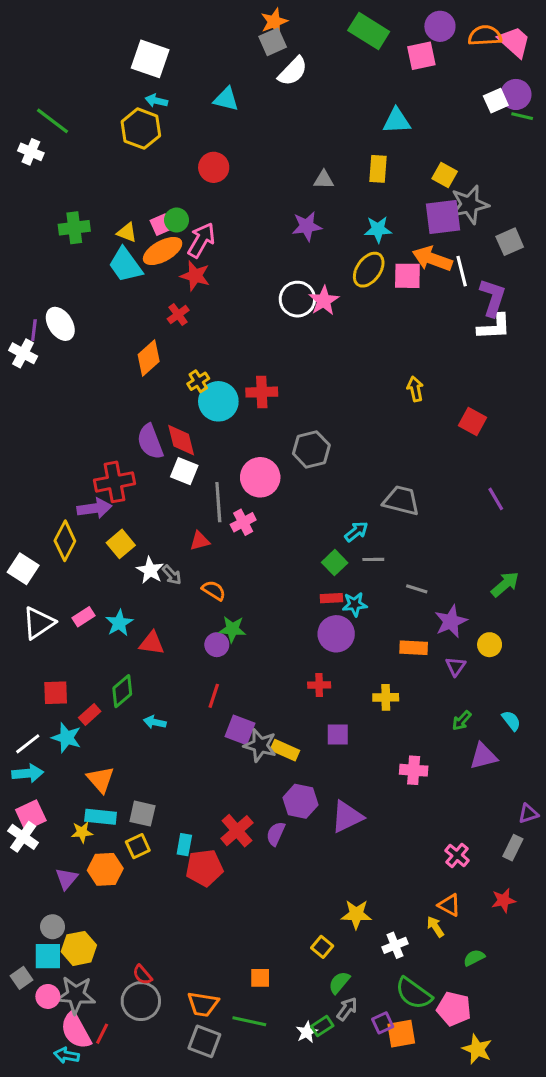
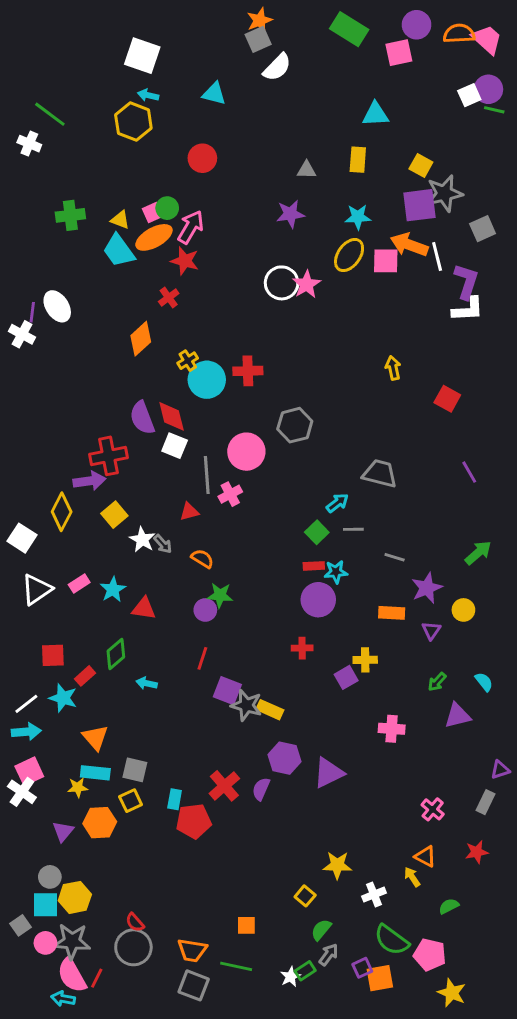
purple square: (338, 735) -> (346, 677), moved, turned -30

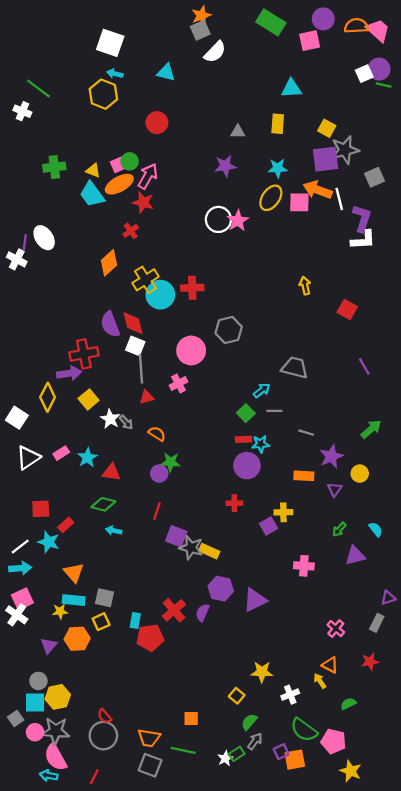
yellow cross: (188, 361) -> (146, 280), size x1.6
gray line: (207, 475) -> (141, 369), moved
green diamond: (116, 654) -> (103, 504), moved, turned 55
red line: (97, 978) -> (94, 777), moved

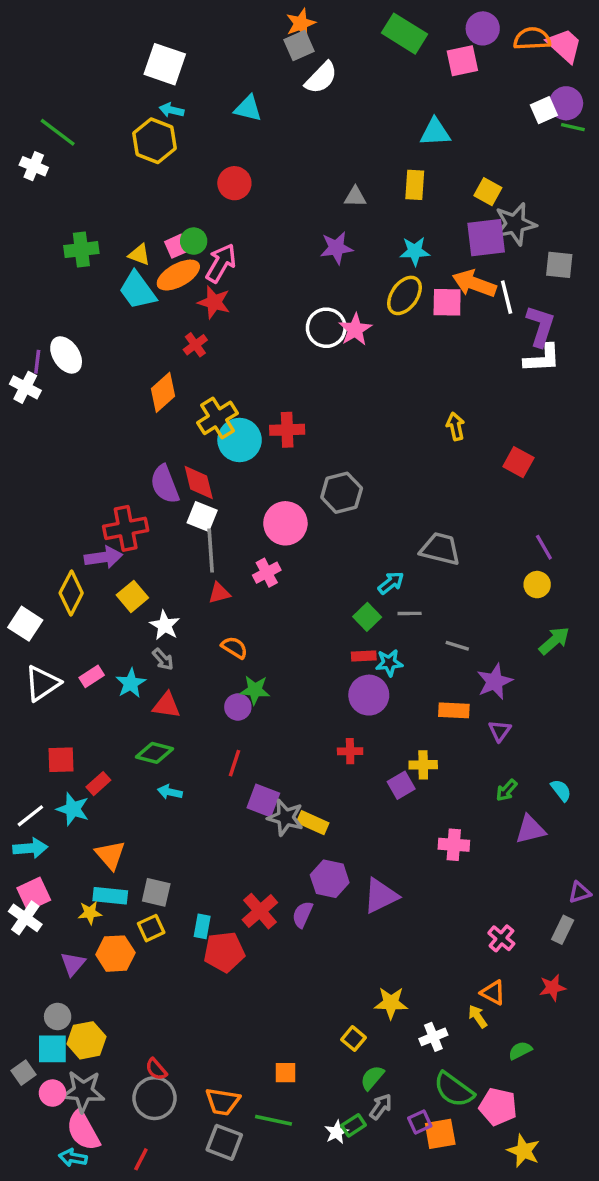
gray square: (375, 177) -> (559, 265), turned 30
gray arrow: (126, 422) -> (163, 659), moved
yellow circle: (360, 474) -> (537, 585), moved

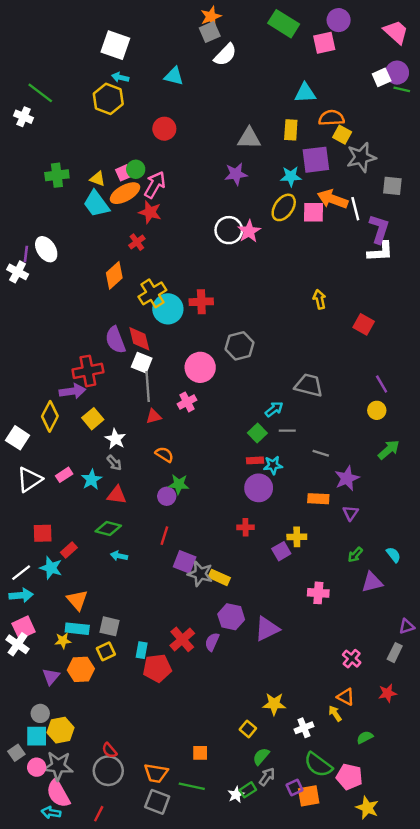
orange semicircle: (532, 39) -> (331, 118), moved
gray triangle: (355, 197) -> (249, 138), size x1.5
purple square: (486, 238) -> (316, 160), moved

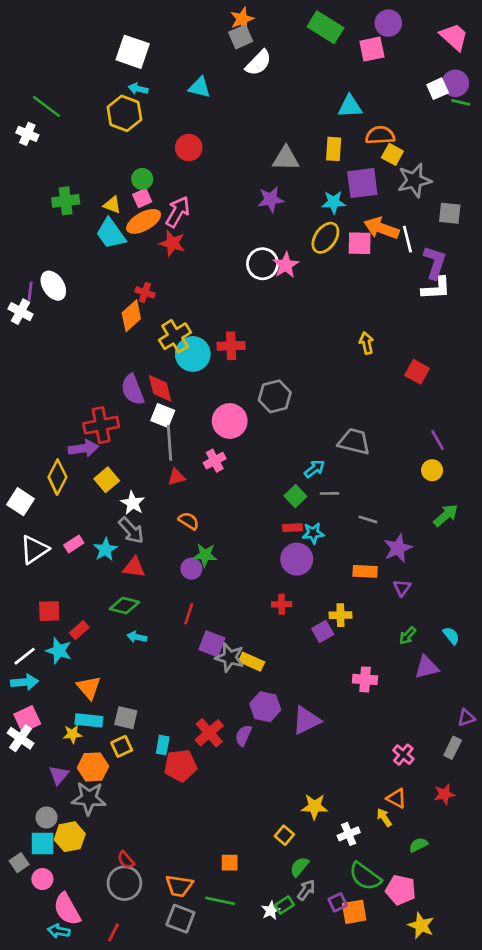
green circle: (136, 169) -> (142, 179), moved
red cross: (137, 242) -> (145, 292), moved, turned -35
gray arrow: (114, 463) -> (131, 530), size x1.5
gray star: (58, 766) -> (89, 798), moved

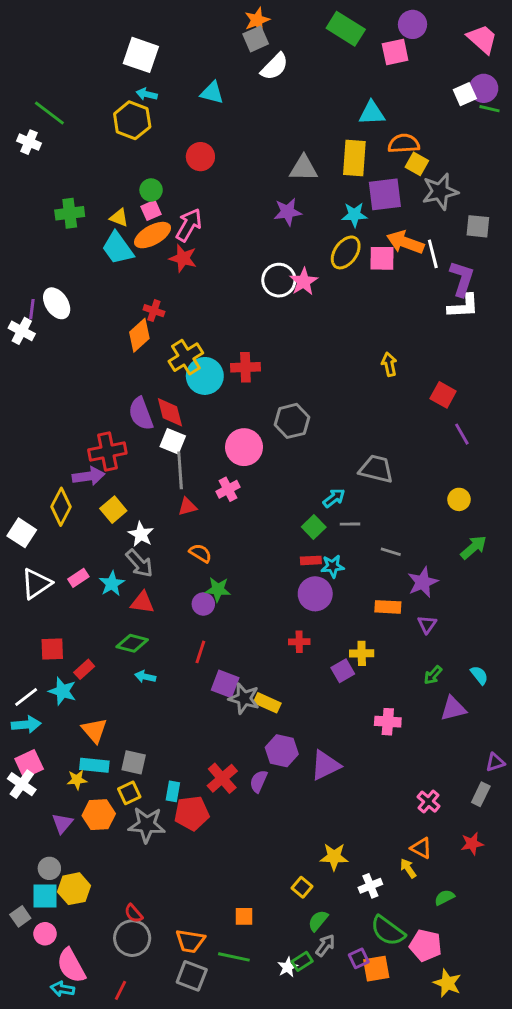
yellow rectangle: (334, 149) -> (354, 158), size x1.4
purple line: (438, 440) -> (462, 434), moved
gray star: (89, 798) -> (147, 825), moved

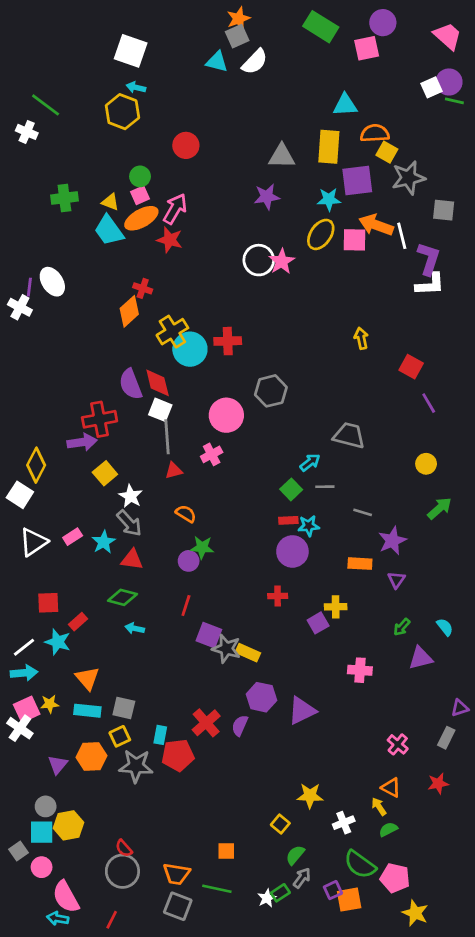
cyan triangle: (212, 93) -> (217, 62), moved
yellow diamond: (61, 507) -> (36, 465), moved
yellow star: (77, 780) -> (50, 704), moved
green semicircle: (444, 897) -> (388, 829), moved

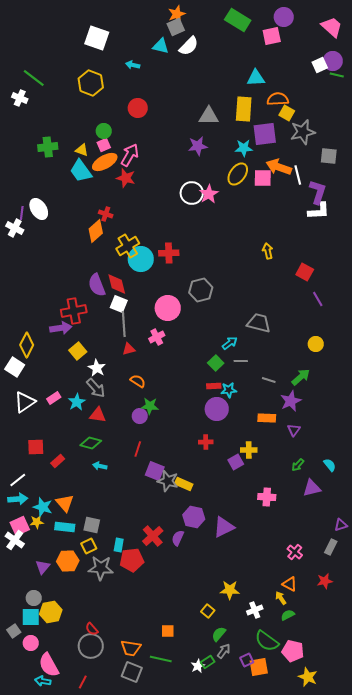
cyan arrow: (136, 87) -> (133, 65), moved
green arrow: (440, 508) -> (301, 377), moved
cyan star: (58, 642) -> (43, 507), moved

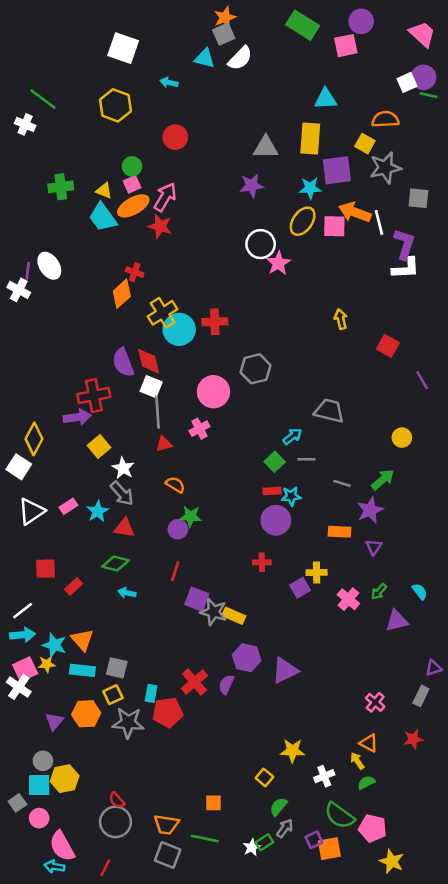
orange semicircle: (278, 99) -> (385, 119), moved
white circle: (192, 193) -> (261, 244), moved
pink star: (209, 194) -> (278, 263), moved
purple line: (318, 299) -> (422, 380), moved
pink cross: (267, 497) -> (348, 599), moved, turned 36

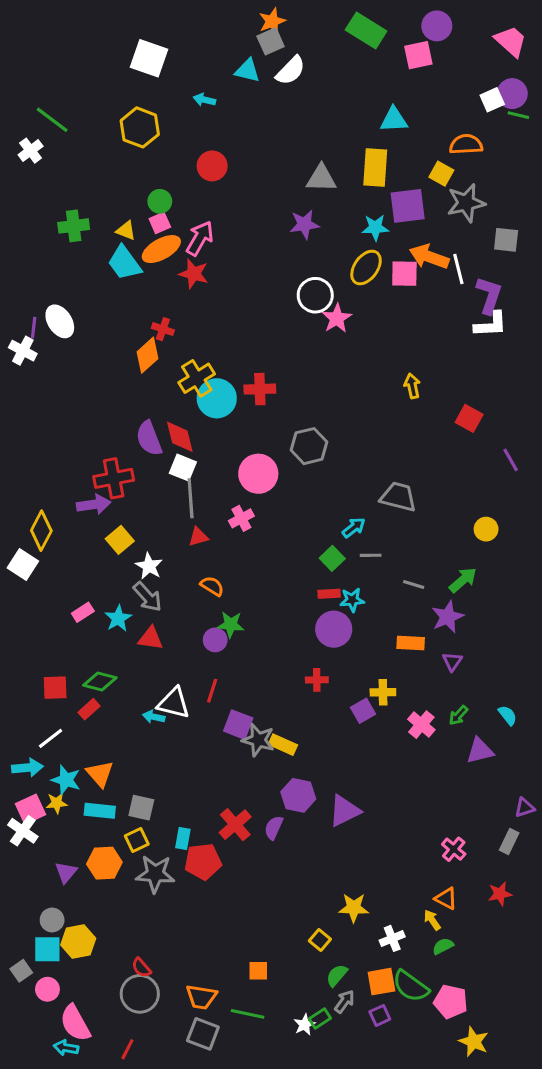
white cross: (25, 124) -> (31, 151), turned 30
white triangle: (31, 511) -> (174, 703), moved, turned 48
green diamond: (115, 564) -> (100, 681), moved
white line: (23, 611) -> (51, 738), moved
orange square: (329, 849) -> (381, 982), moved

